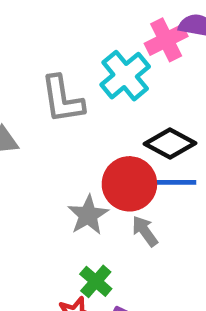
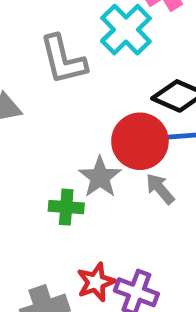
green cross: (96, 281) -> (66, 207), moved, turned -32

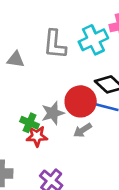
gray arrow: (160, 189) -> (83, 130), turned -102
red star: (96, 282) -> (37, 136), moved

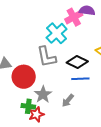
gray L-shape: (55, 44) -> (46, 57), moved
red circle: (81, 101) -> (24, 77), moved

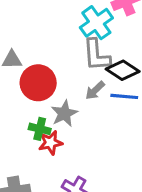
gray L-shape: (46, 57) -> (96, 55), moved
gray arrow: (68, 100) -> (95, 90), moved

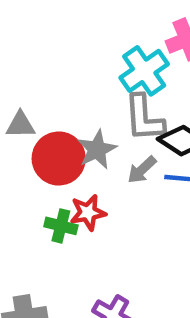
gray star: (64, 113) -> (97, 150), moved
red star: (51, 143) -> (88, 212), moved

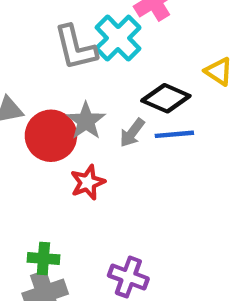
gray L-shape: (144, 118) -> (75, 48), moved
green cross: (61, 226) -> (43, 258), moved

